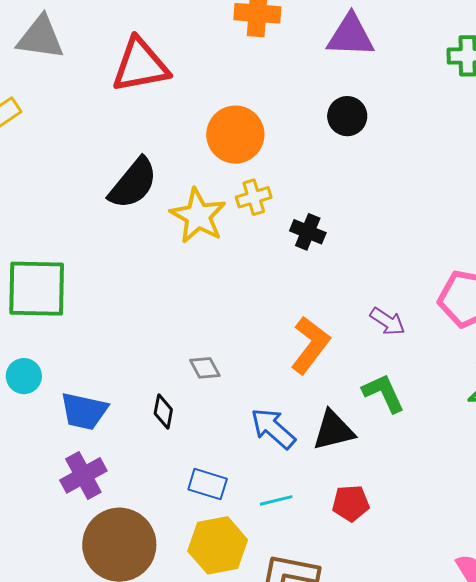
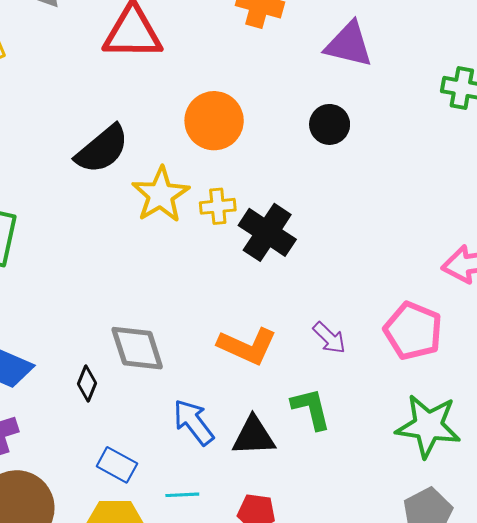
yellow cross: (254, 197) -> (218, 206), moved
black cross: (308, 232) -> (267, 232), size x1.6
orange L-shape: (310, 345) -> (247, 346), turned 66
gray diamond: (205, 368) -> (137, 348), size x1.8

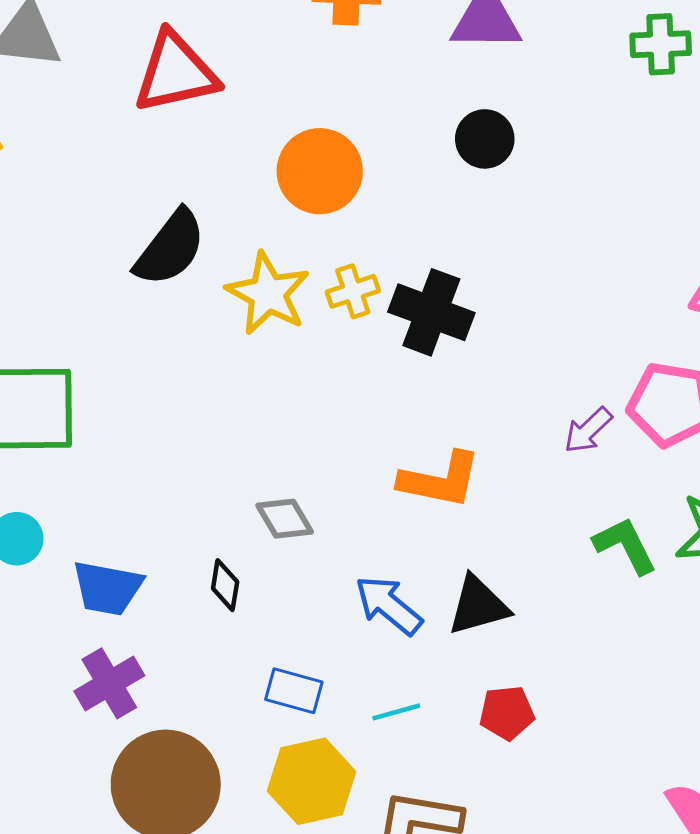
purple arrow: (329, 338) -> (588, 430), moved, turned 105
gray diamond: (137, 348) -> (285, 519), size x0.7
green L-shape: (311, 409) -> (625, 546), moved

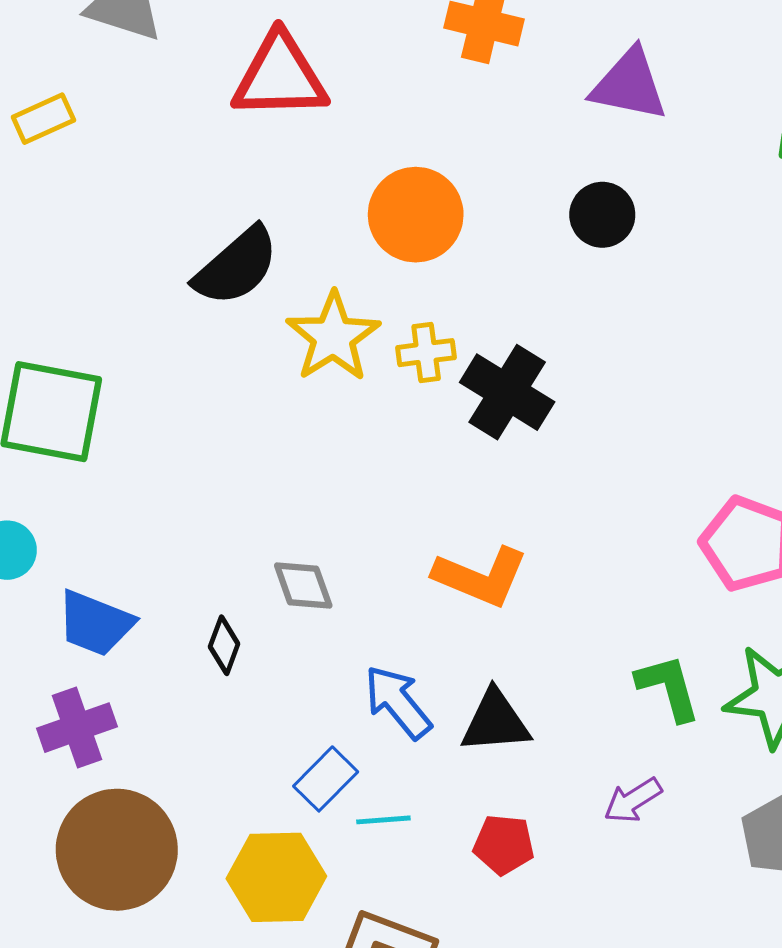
purple arrow: (588, 430) -> (633, 800), moved
blue rectangle: (294, 691) -> (326, 779), moved, turned -72

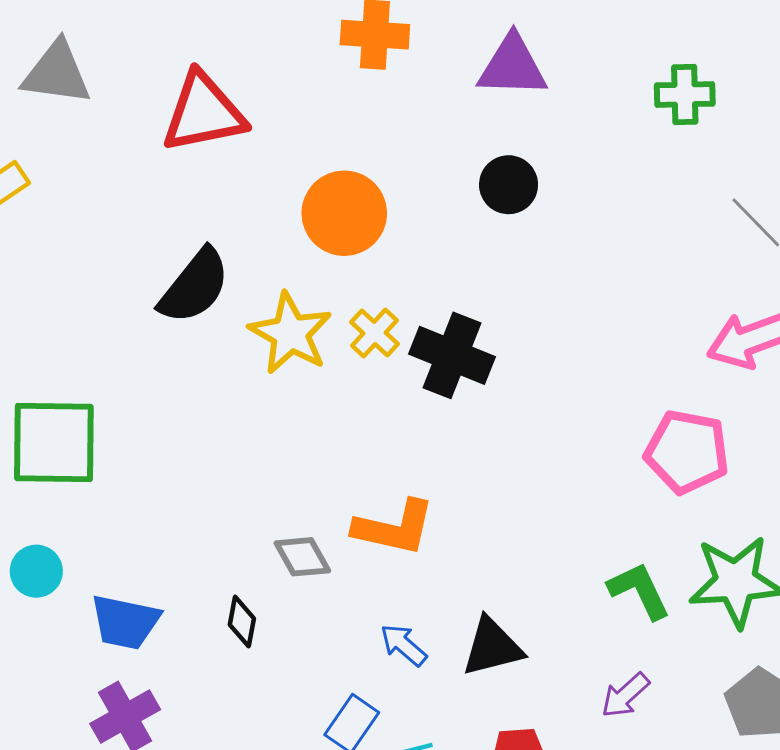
yellow cross: (426, 353) -> (375, 333), turned -30
orange L-shape: (481, 577) -> (394, 528), moved
blue arrow: (398, 702) -> (404, 645), size x0.7

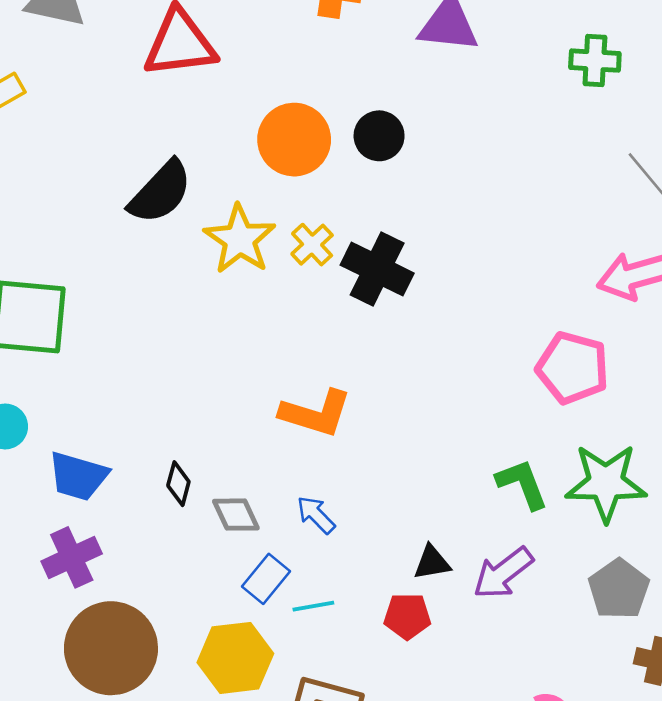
black circle: (509, 185) -> (379, 136), moved
gray diamond: (302, 557) -> (236, 515), moved
black triangle: (492, 647) -> (432, 563), moved, size x0.7
purple arrow: (625, 695) -> (503, 573), size x1.4

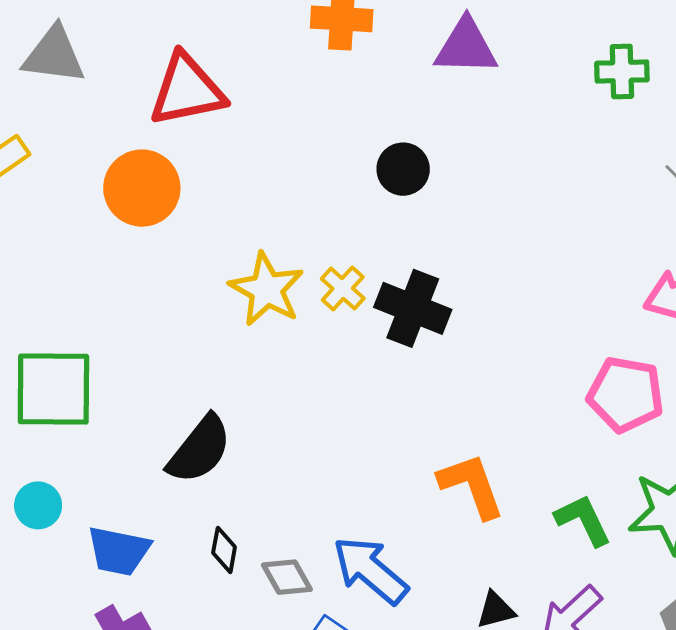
orange circle: (294, 140) -> (142, 188), moved
black semicircle: (160, 192) -> (200, 449), moved
orange L-shape: (316, 413) -> (472, 486), moved, turned -122
blue arrow: (316, 515) -> (370, 570), size x1.8

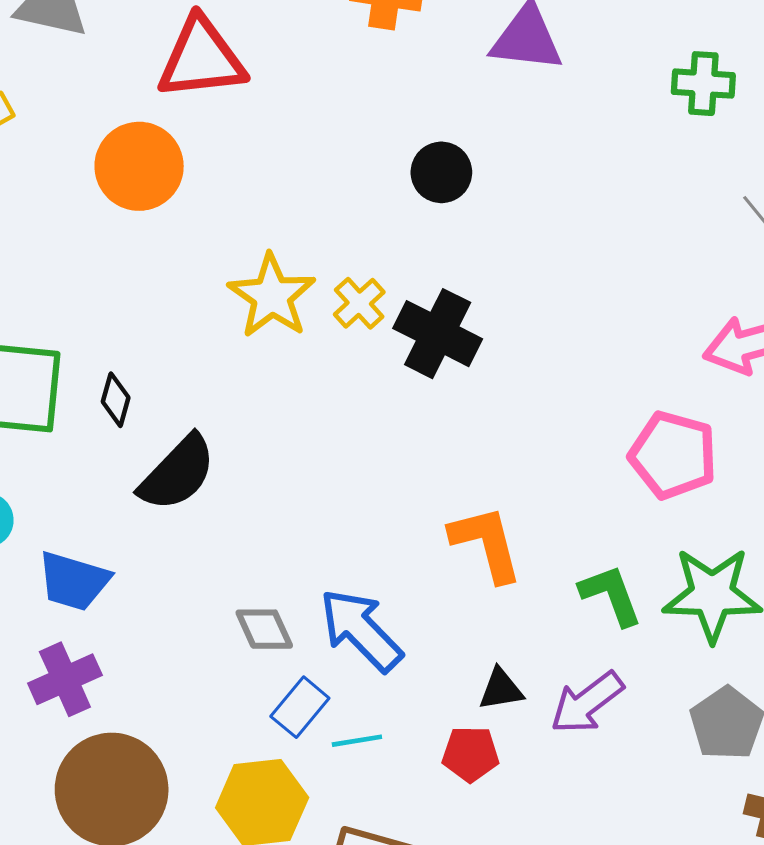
black diamond: (224, 550) -> (116, 400), moved

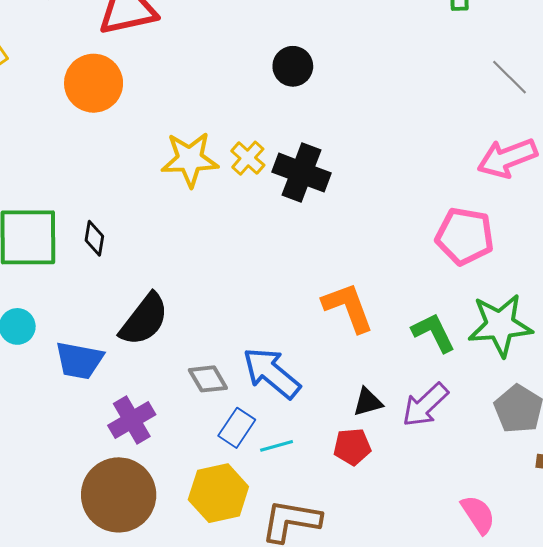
yellow star: (272, 296) -> (190, 159), turned -30
black semicircle: (177, 473) -> (144, 320), moved
purple cross: (65, 679) -> (132, 420), moved

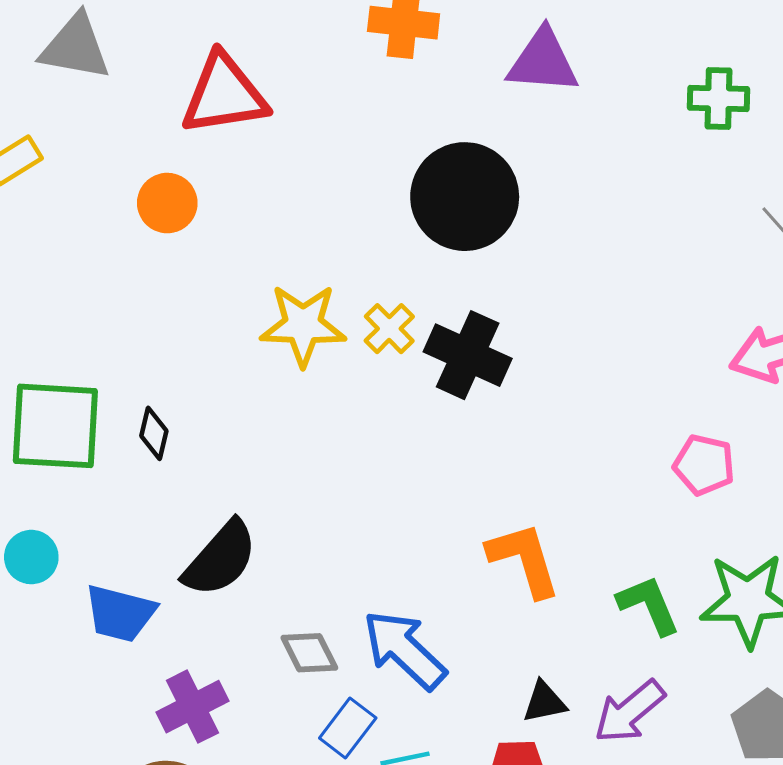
black circle: (293, 66) -> (465, 197), size x1.8
orange circle: (94, 83) -> (167, 203), size x0.7
pink pentagon: (465, 236) -> (704, 465), size x0.7

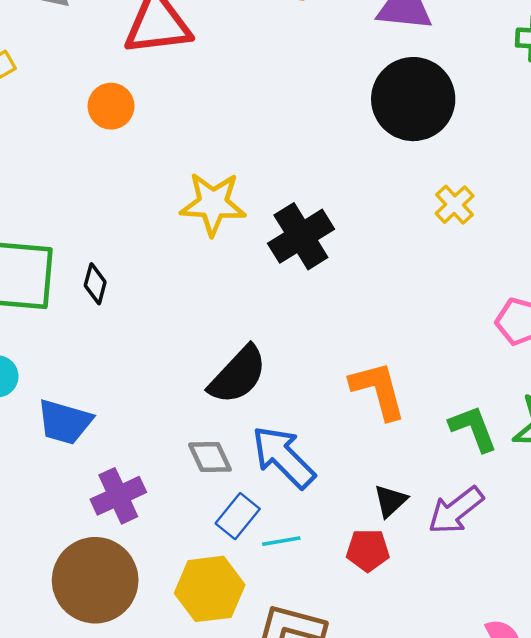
black circle: (465, 197) -> (413, 99), moved
yellow cross: (389, 329) -> (455, 205), moved
black cross: (468, 355) -> (301, 236), moved, turned 32
black semicircle: (220, 559) -> (238, 375), moved
black triangle: (544, 702) -> (390, 501), turned -33

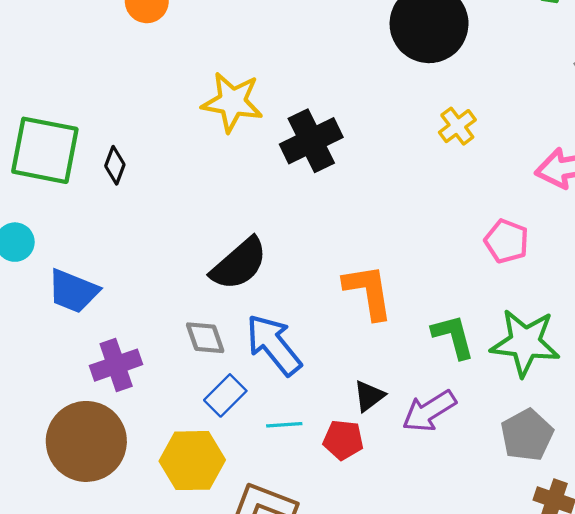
cyan line: (281, 541) -> (284, 425), moved

